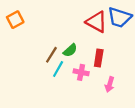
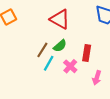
red triangle: (96, 22) -> (60, 19), moved
pink cross: (81, 72) -> (70, 66), turned 32

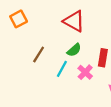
brown line: (42, 50) -> (39, 54), moved

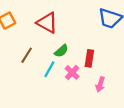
red triangle: (74, 21) -> (47, 23), moved

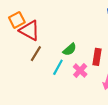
red triangle: (47, 23) -> (30, 30), moved

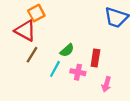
orange square: (17, 20) -> (36, 13), moved
pink cross: (80, 70) -> (78, 72), turned -32

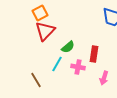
red triangle: (25, 31) -> (45, 31), moved, turned 45
brown line: (32, 55) -> (36, 80), moved, turned -63

